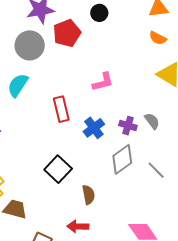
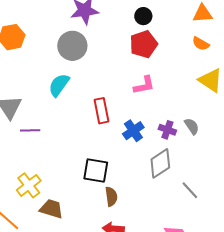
red pentagon: (67, 33) -> (144, 44), moved
black square: (58, 169) -> (96, 170), turned -36
gray line: (156, 170) -> (190, 190), moved
brown semicircle: (88, 195) -> (111, 196), moved

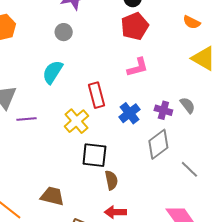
gray circle: (72, 46) -> (64, 32), size x0.6
yellow cross: (29, 185) -> (76, 121), moved

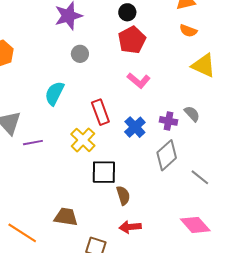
gray circle: (64, 32) -> (80, 54), moved
pink L-shape: (138, 67) -> (139, 81), turned 60

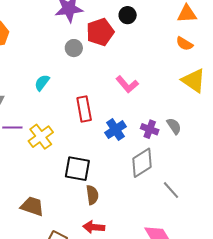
red pentagon: (132, 40) -> (100, 32), moved
cyan semicircle: (54, 93) -> (42, 83), size x0.7
yellow cross: (83, 140) -> (41, 137), moved

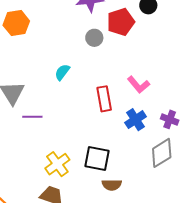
pink L-shape: (127, 84) -> (138, 85), moved
yellow cross: (41, 137) -> (57, 164), moved
brown semicircle: (92, 195) -> (112, 185), turned 96

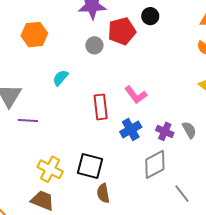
orange hexagon: (16, 23) -> (34, 35), moved
yellow cross: (57, 164) -> (50, 169), turned -30
brown semicircle: (112, 185) -> (103, 193), turned 78

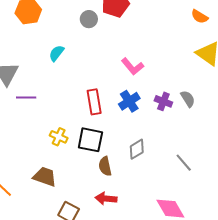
red rectangle: (101, 107) -> (94, 102), moved
gray diamond: (155, 164) -> (137, 149), moved, size x0.7
yellow cross: (50, 169) -> (59, 137), moved, size x0.7

